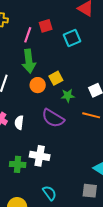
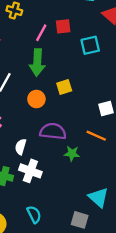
orange circle: (38, 85) -> (36, 99), moved
green star: (68, 96) -> (72, 153), moved
purple semicircle: (53, 118) -> (53, 131), turned 145
white semicircle: (19, 123) -> (21, 147), moved

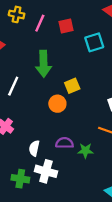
pink line: (41, 33) -> (40, 23), moved
orange circle: (36, 99) -> (57, 104), moved
purple semicircle: (53, 131) -> (65, 143), moved, size x0.7

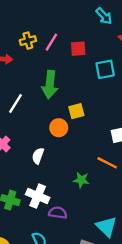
yellow cross: (17, 14) -> (28, 41), moved, turned -35
purple semicircle: (65, 143) -> (58, 213), moved
white semicircle: (34, 148) -> (38, 156), moved

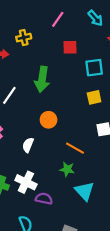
pink line: (51, 42) -> (58, 19), moved
yellow square: (76, 111) -> (94, 97), moved
orange line: (107, 163) -> (75, 148), moved
cyan triangle: (107, 227) -> (84, 191), moved

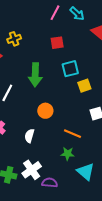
pink line: (58, 19) -> (55, 13), moved
cyan square: (94, 68) -> (70, 69), moved
white cross: (26, 182) -> (32, 170), turned 36

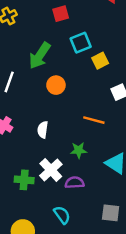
green arrow: (35, 75) -> (40, 56), turned 40
orange circle: (45, 111) -> (56, 85), moved
green star: (68, 154) -> (79, 150), moved

